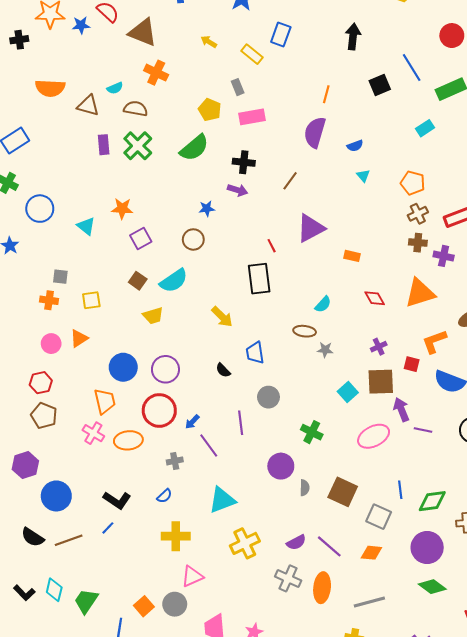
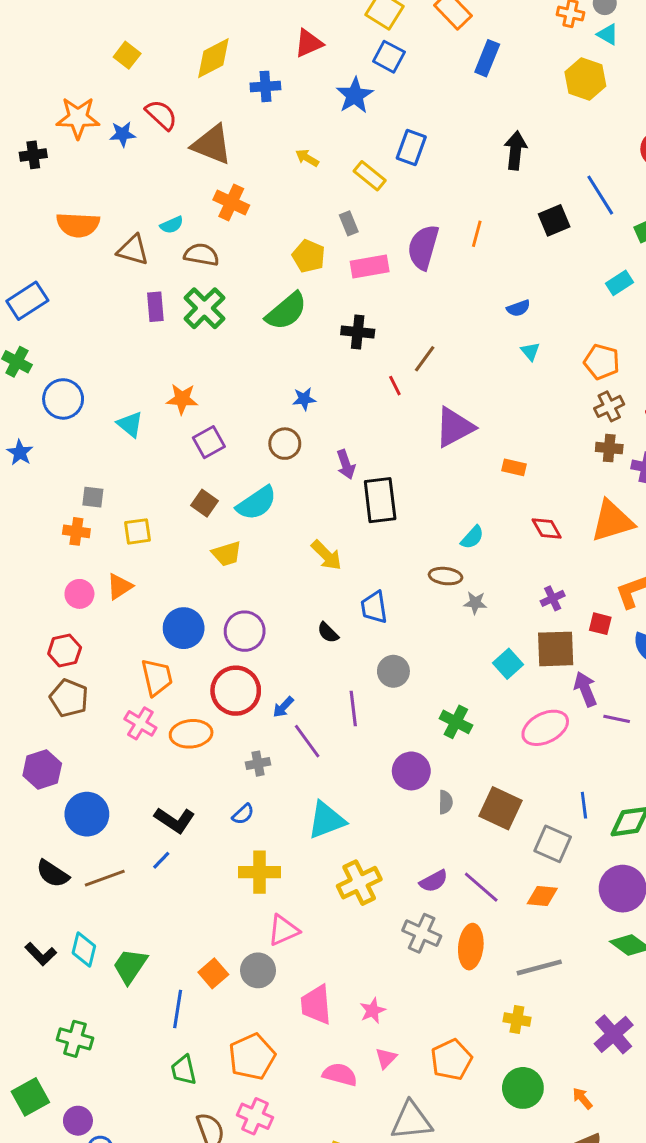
purple semicircle: (315, 132) -> (423, 247), moved
purple arrow: (238, 190) -> (346, 464), moved, turned 54
red line: (272, 246) -> (395, 386), moved

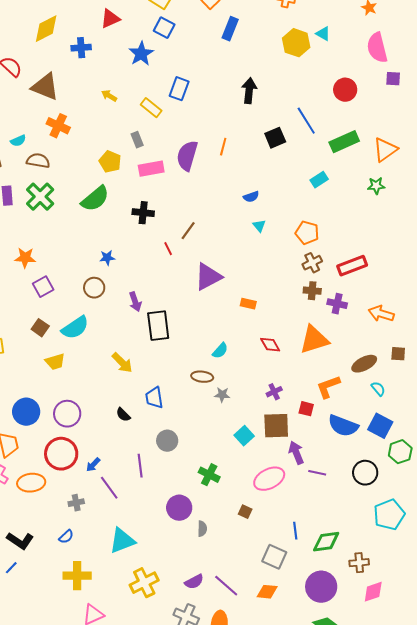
cyan triangle: (608, 34) -> (323, 34), moved
brown square: (501, 808) -> (245, 512), moved, size x0.5

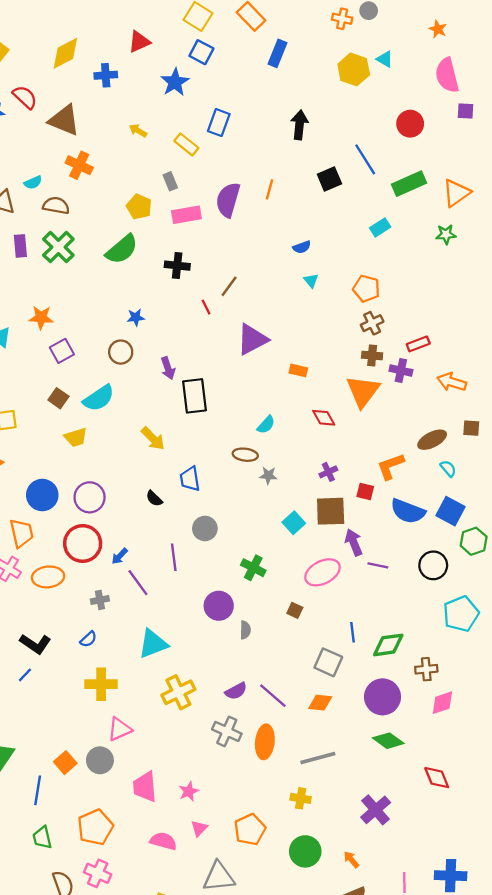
red rectangle: (352, 266) -> (418, 344), moved, size x0.7
orange triangle: (314, 340) -> (363, 391), moved, turned -36

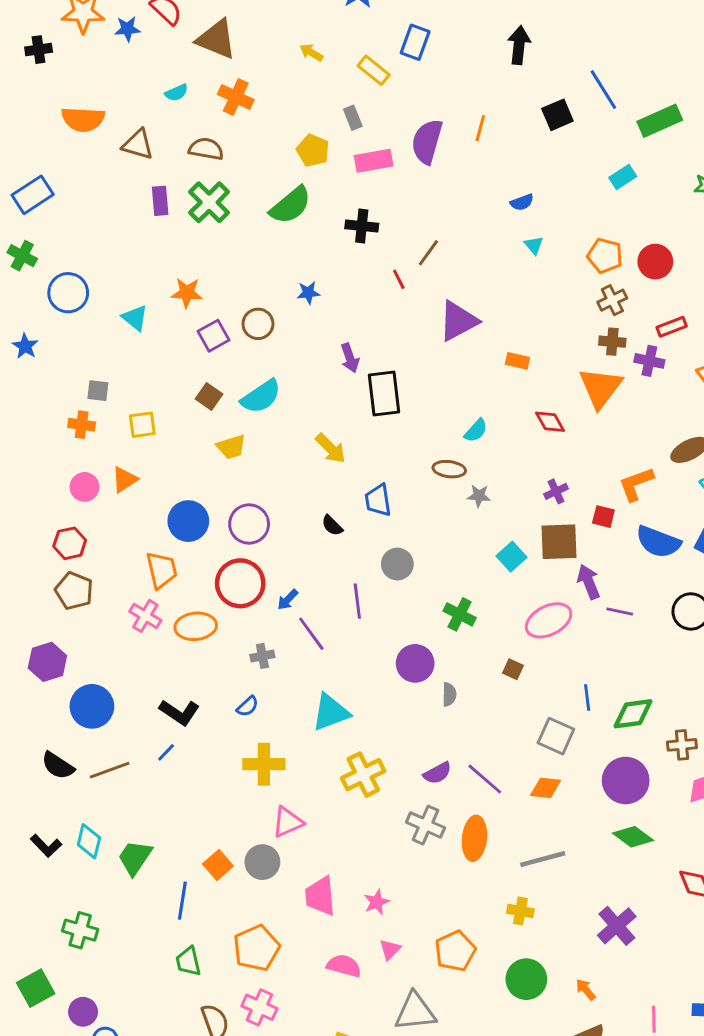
red circle: (410, 124) -> (655, 262), moved
cyan semicircle: (33, 182) -> (176, 93), moved
brown circle: (121, 352) -> (258, 324), moved

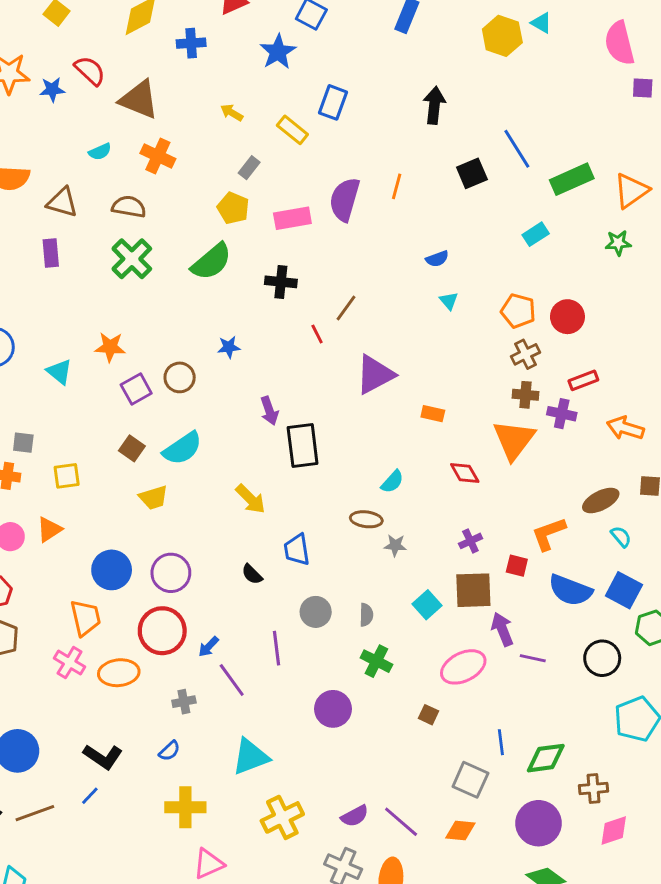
gray rectangle: (353, 118) -> (249, 168), moved, turned 60
purple rectangle: (160, 201) -> (51, 253), moved
gray semicircle: (449, 695) -> (366, 615), moved

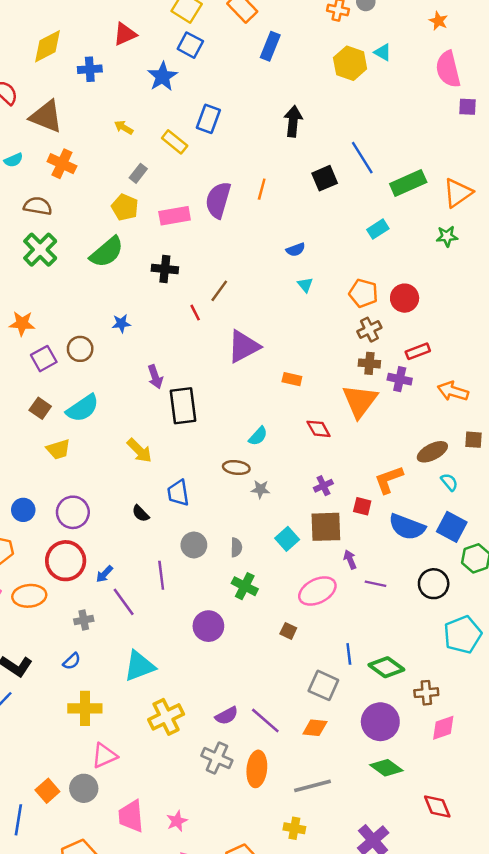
blue circle: (112, 570) -> (23, 510), size x0.7
purple arrow: (502, 629) -> (350, 560), size x0.7
green diamond: (546, 758) -> (386, 667), turned 44

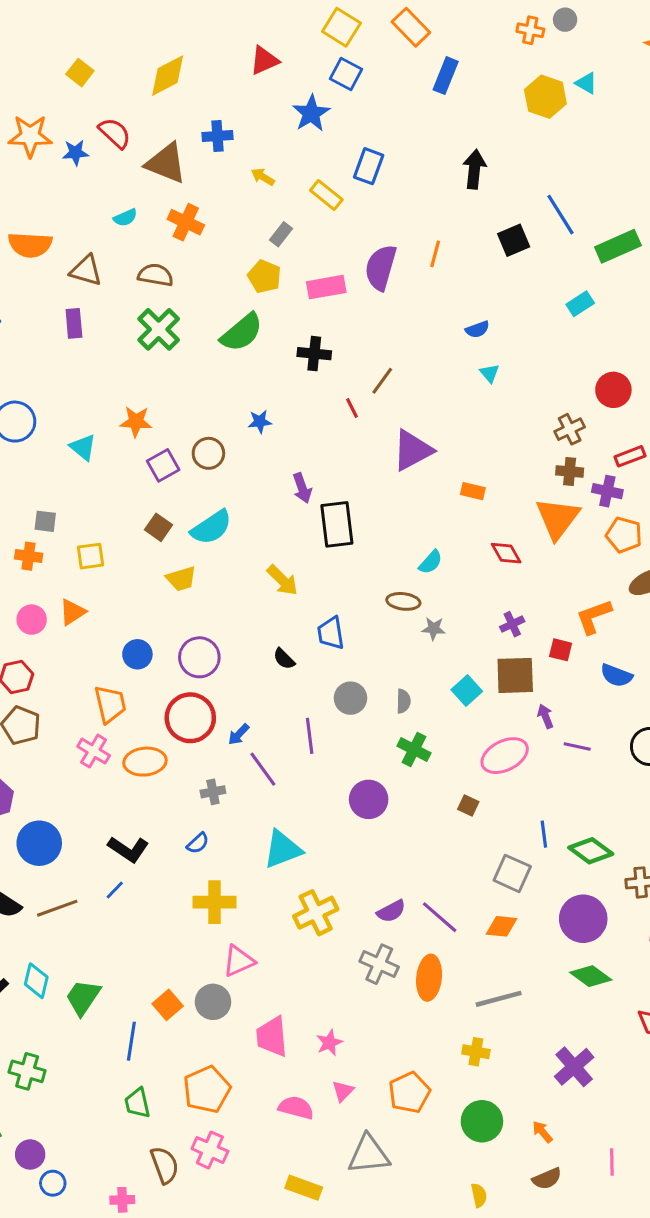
blue cross: (90, 69) -> (218, 136), moved
orange pentagon: (363, 293) -> (624, 535), moved
blue semicircle: (407, 527) -> (616, 675), size x0.7

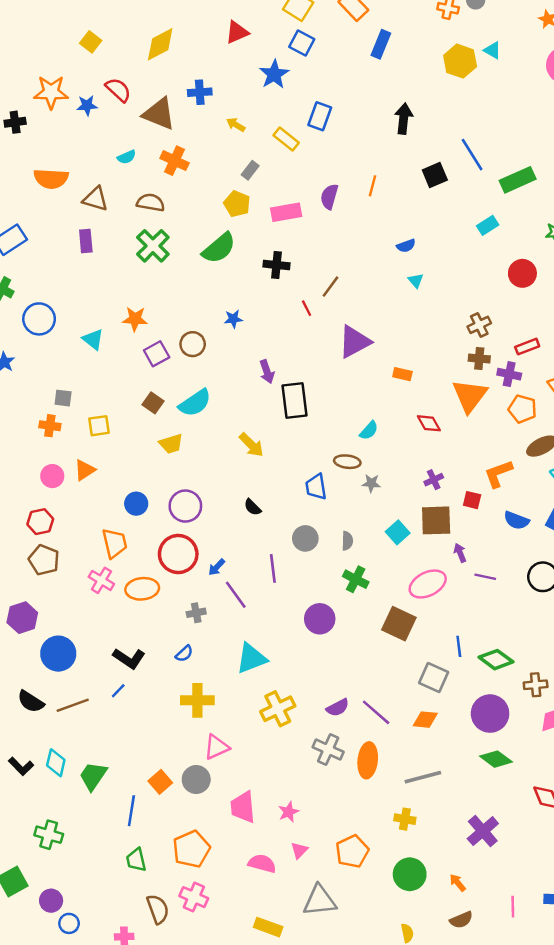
purple semicircle: (381, 267) -> (329, 197), size x0.7
red circle: (613, 390) -> (522, 273), moved
blue trapezoid: (331, 633) -> (316, 487), moved
brown square: (468, 805) -> (399, 624), size x2.0

